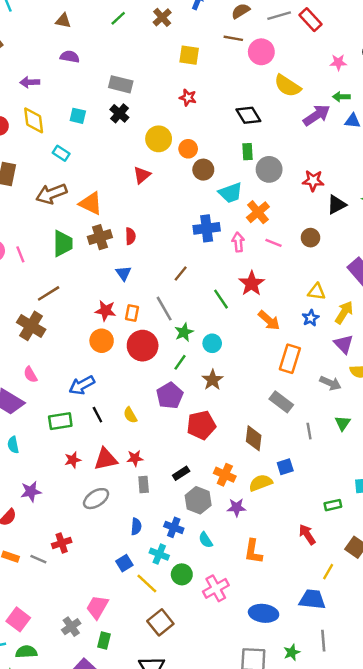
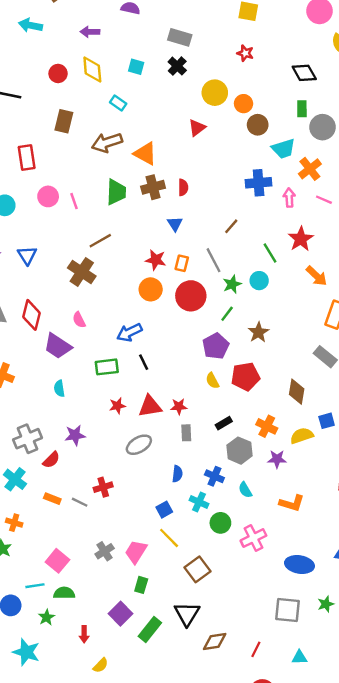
cyan circle: (212, 343) -> (259, 281), moved
yellow semicircle: (130, 415) -> (212, 381), moved
orange L-shape: (253, 552) -> (292, 503), turned -85
yellow line: (147, 583) -> (169, 538), moved
gray cross: (71, 627) -> (105, 551), moved

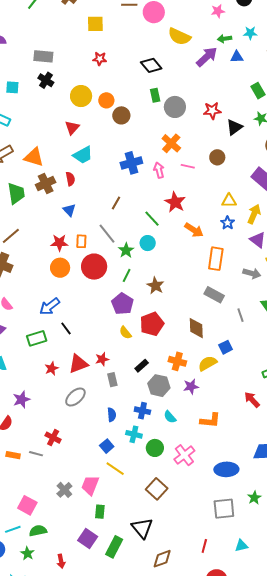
cyan trapezoid: (284, 149) -> (83, 155), moved
red cross: (103, 487) -> (53, 438), turned -35
brown square: (198, 569) -> (157, 489), moved
brown diamond: (215, 642) -> (162, 559), moved

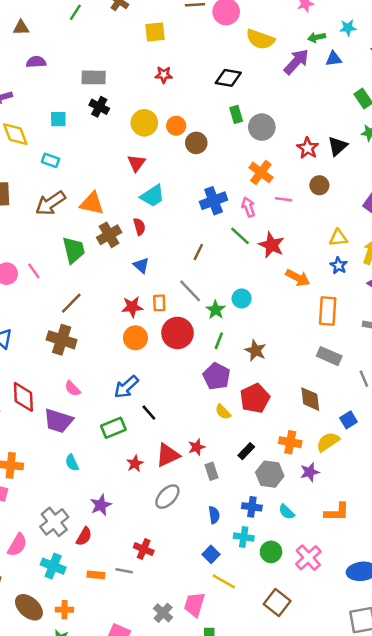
black diamond: (151, 65) -> (228, 78), turned -35
red star: (212, 111) -> (308, 148), moved, turned -30
green line: (152, 219) -> (240, 236), moved

